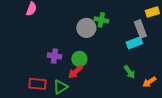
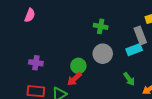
gray circle: (86, 28) -> (103, 54), moved
purple cross: (54, 56) -> (36, 63), moved

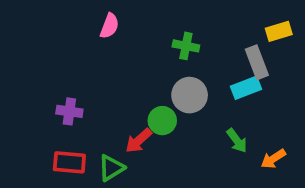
pink semicircle: (30, 15) -> (109, 26), moved
green circle: (78, 66) -> (162, 121), moved

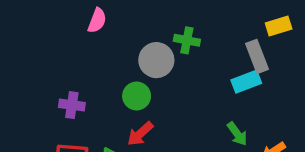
pink semicircle: (109, 26) -> (97, 21), moved
gray circle: (190, 95) -> (156, 60), moved
green circle: (162, 121) -> (137, 96), moved

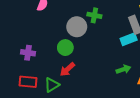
green arrow: (237, 134) -> (123, 69), turned -72

